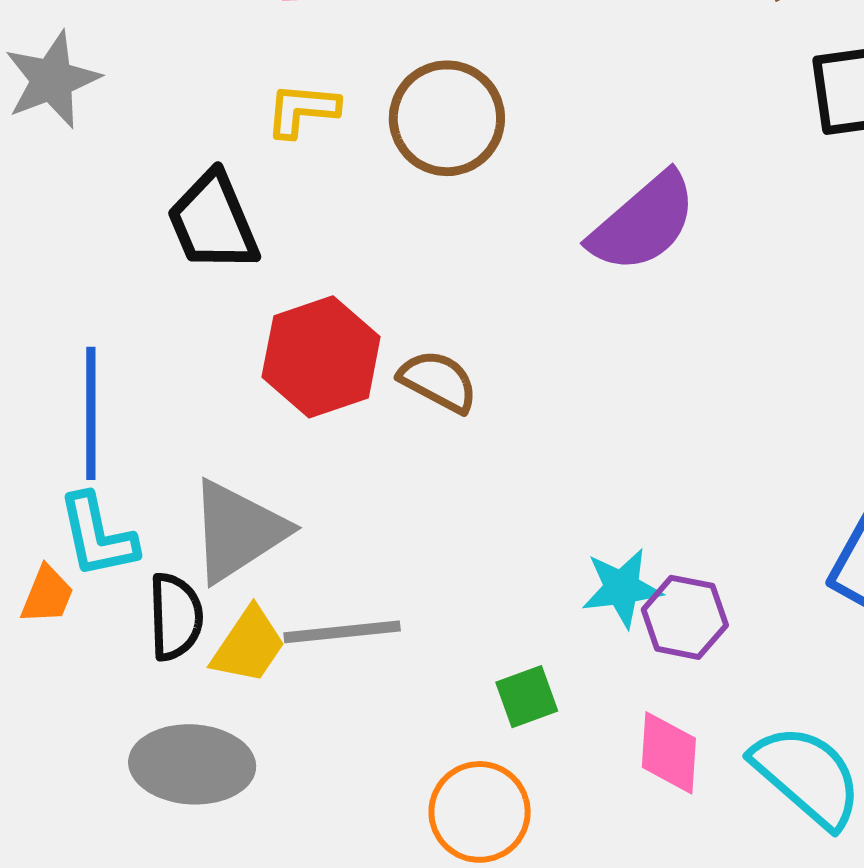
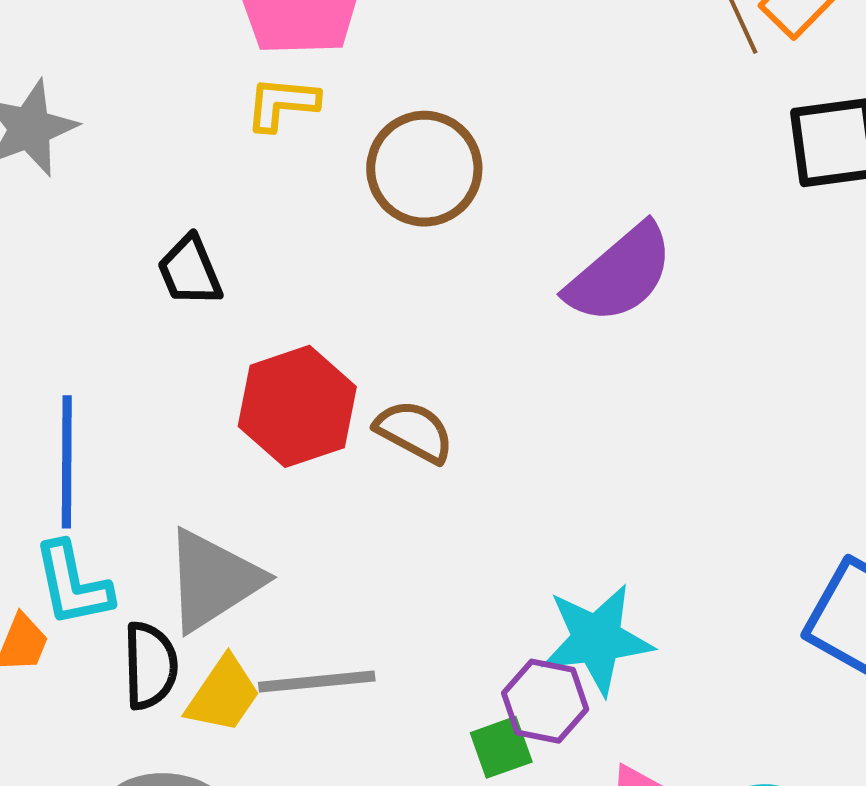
yellow L-shape: (302, 110) -> (282, 104), moved
black trapezoid: (213, 222) -> (190, 271), size x0.7
cyan star: (622, 588) -> (597, 639), size x1.4
purple hexagon: (685, 617) -> (545, 701), moved

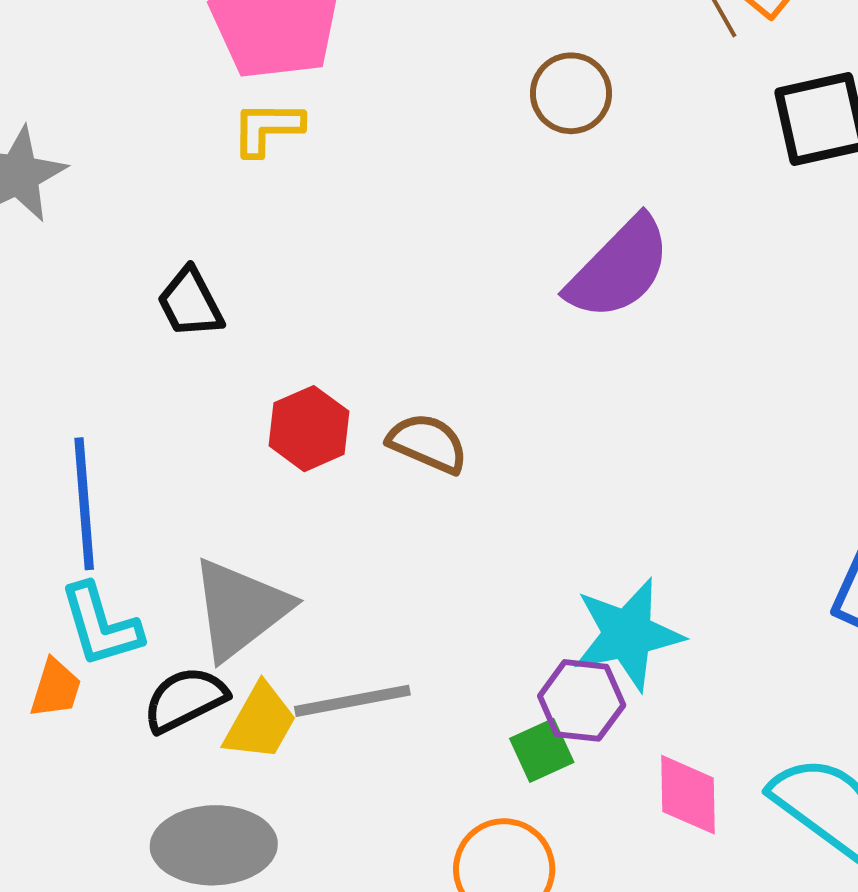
brown circle: (424, 169) -> (571, 93), moved, size x0.7
red hexagon: (297, 406) -> (309, 429), size x0.7
black semicircle: (150, 666) -> (185, 699), turned -110

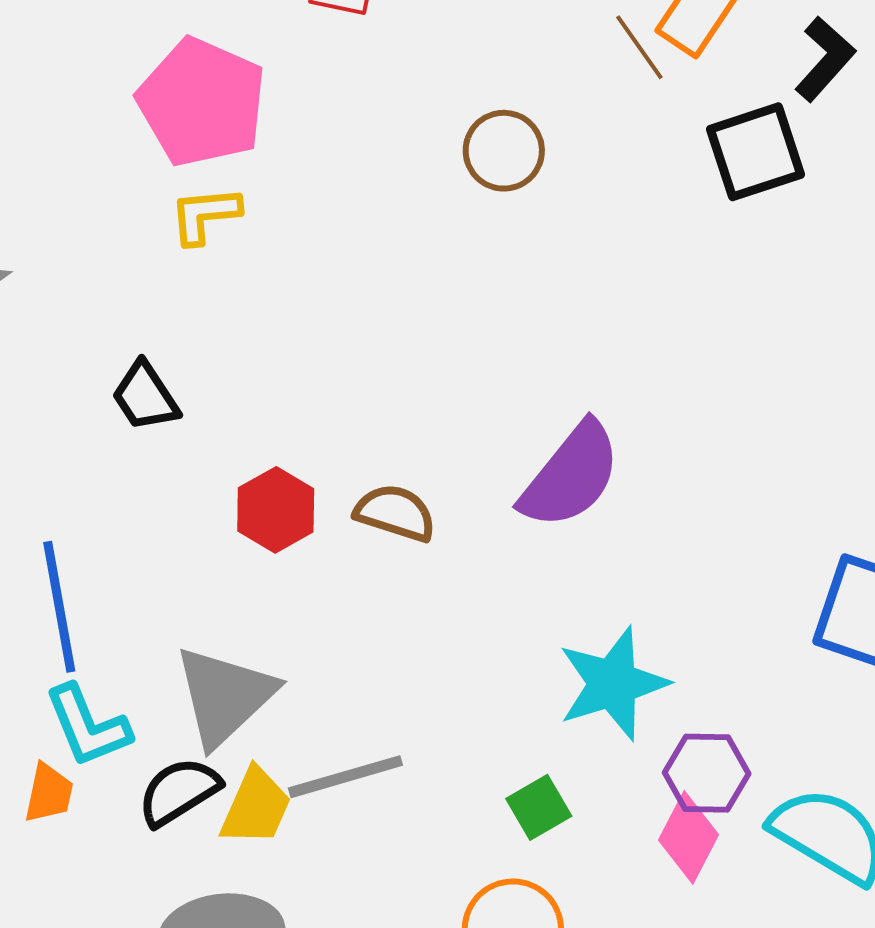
purple semicircle: (619, 268) -> (571, 475), moved
purple hexagon: (582, 700) -> (707, 773), moved
pink diamond: (688, 795) -> (689, 837), turned 34

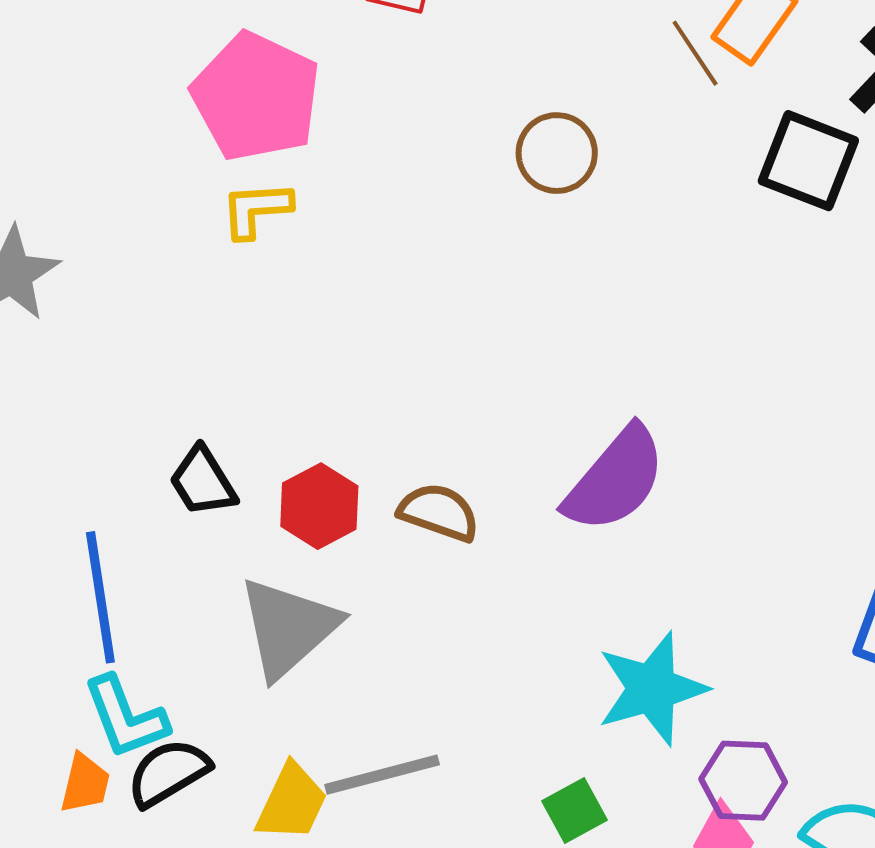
black square: (755, 152) -> (808, 161), turned 38
black trapezoid: (145, 396) -> (203, 482), moved
gray triangle: (225, 696) -> (288, 628), moved
black semicircle: (179, 792) -> (168, 773), moved

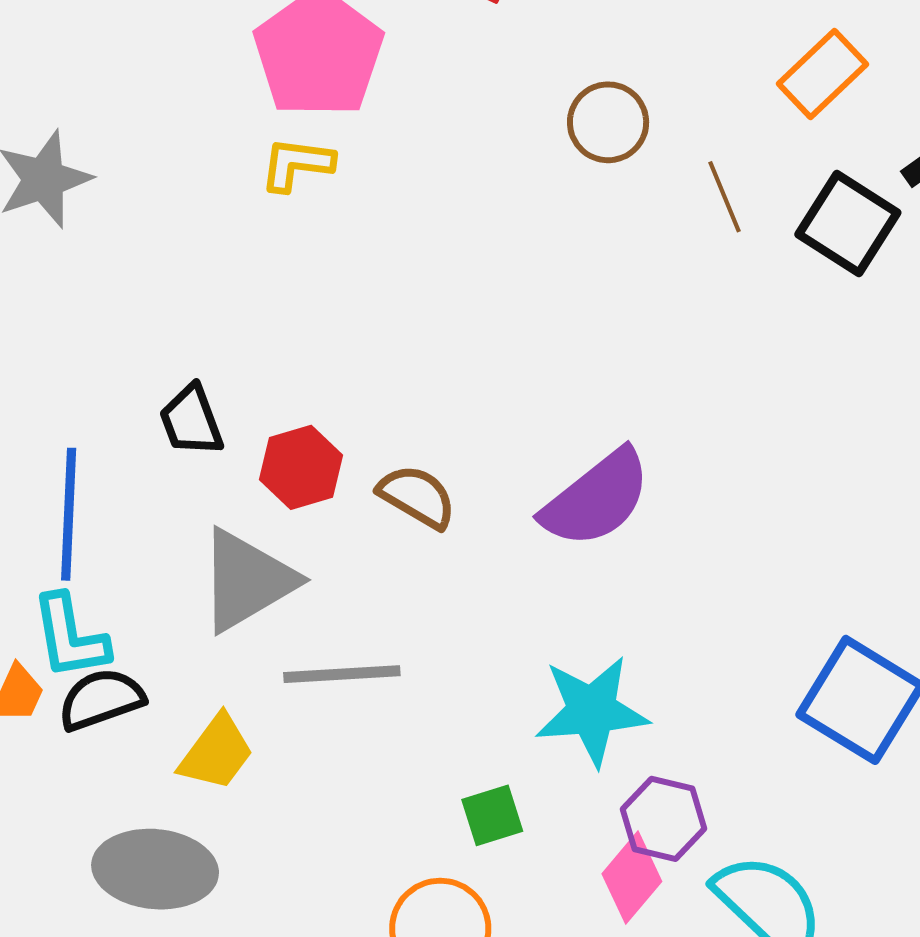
brown line: (695, 53) -> (725, 197), moved
brown circle: (557, 153) -> (608, 122), moved
gray line: (382, 775) -> (342, 674), moved

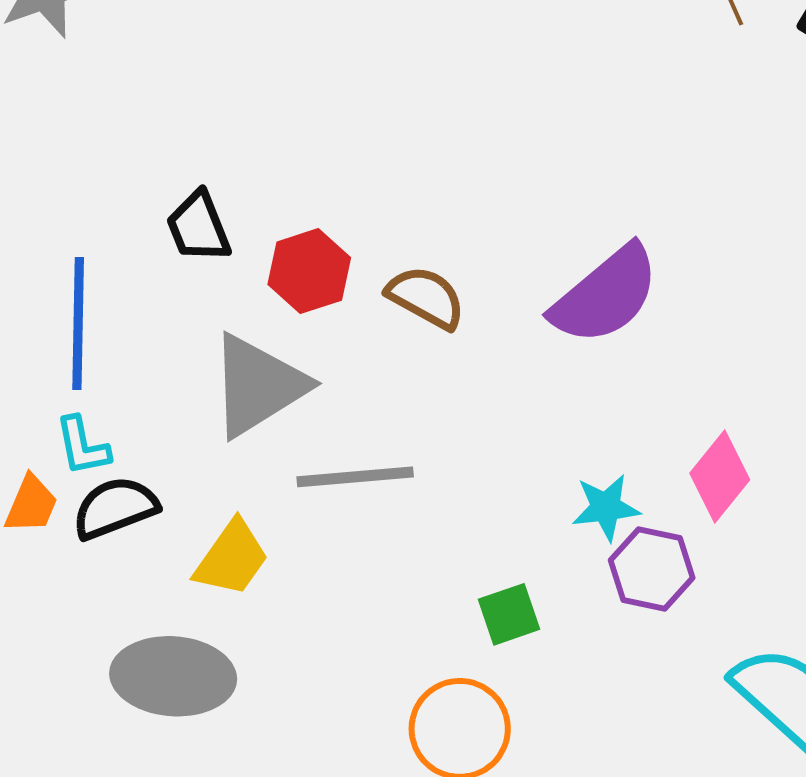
cyan L-shape: (70, 637) -> (82, 446), size x0.7
cyan star: (592, 711) -> (606, 507), size x0.6
purple hexagon: (664, 819) -> (652, 569), moved
pink diamond: (632, 878) -> (720, 477), moved

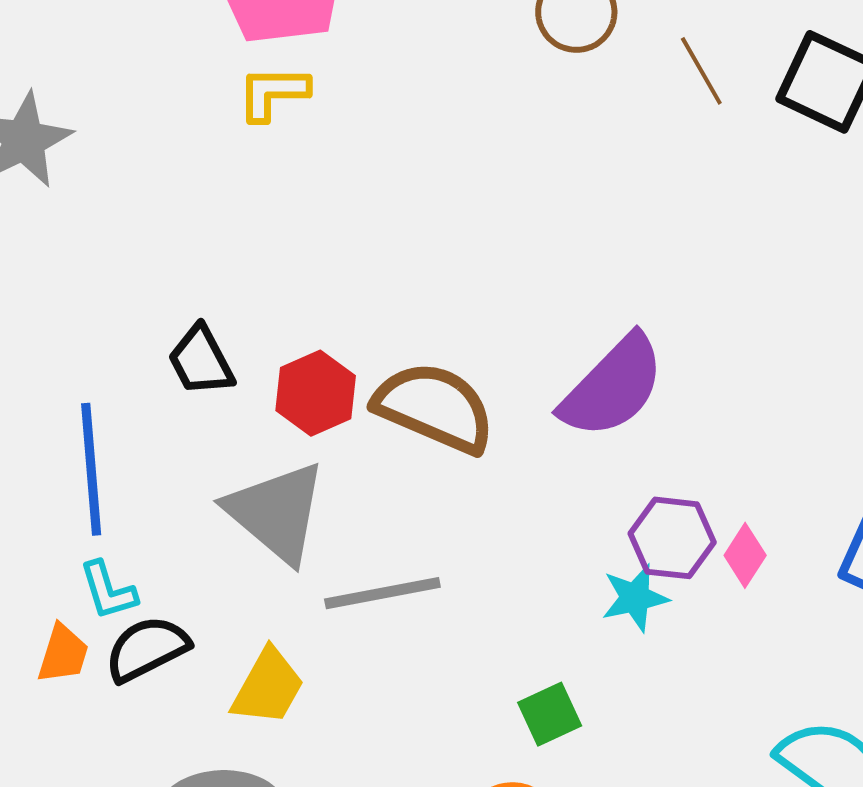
brown semicircle: (426, 297) -> (434, 407), size x1.5
gray triangle: (258, 385) -> (276, 512), turned -42
pink diamond: (720, 477) -> (745, 555), size x0.7
purple hexagon: (652, 569) -> (672, 538), moved

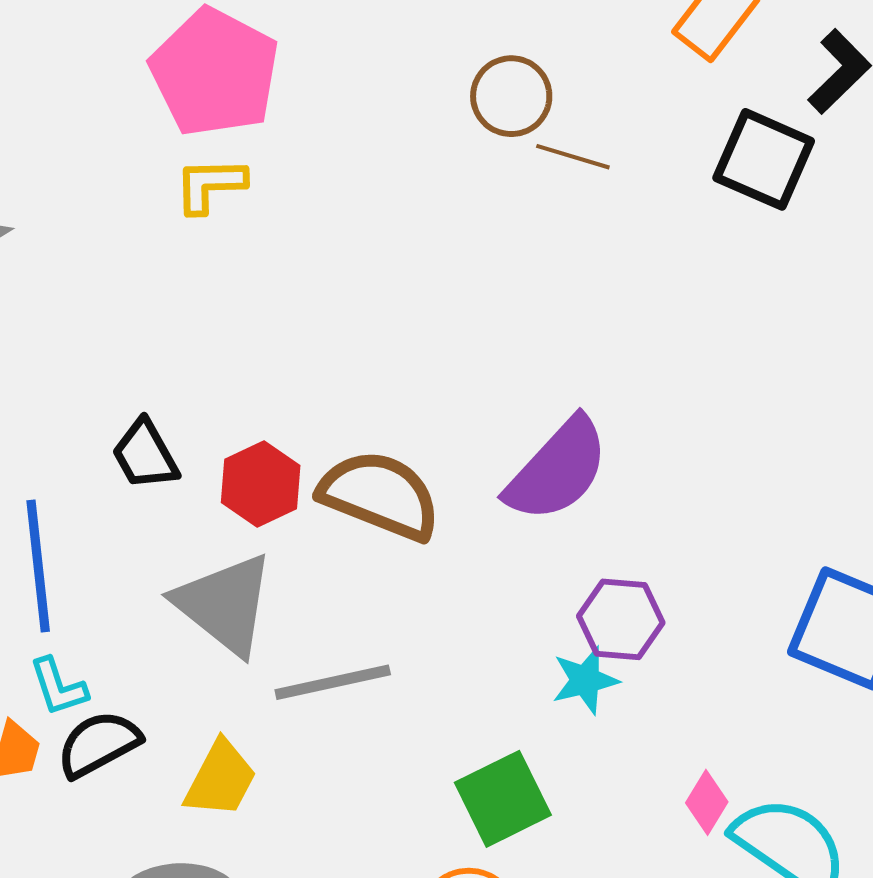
brown line: (701, 71) -> (573, 157), moved, turned -42
pink diamond: (745, 555) -> (707, 802), moved
green square: (550, 714) -> (503, 799), size x1.5

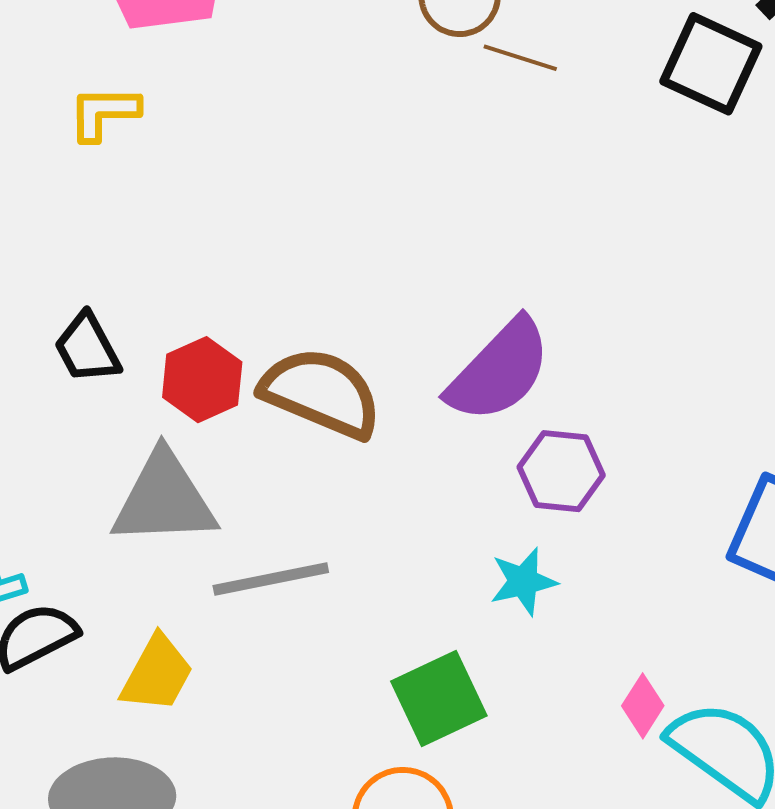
yellow L-shape: (210, 185) -> (104, 113), moved
gray triangle: (225, 604) -> (164, 499), turned -42
purple hexagon: (621, 619) -> (561, 471), moved

